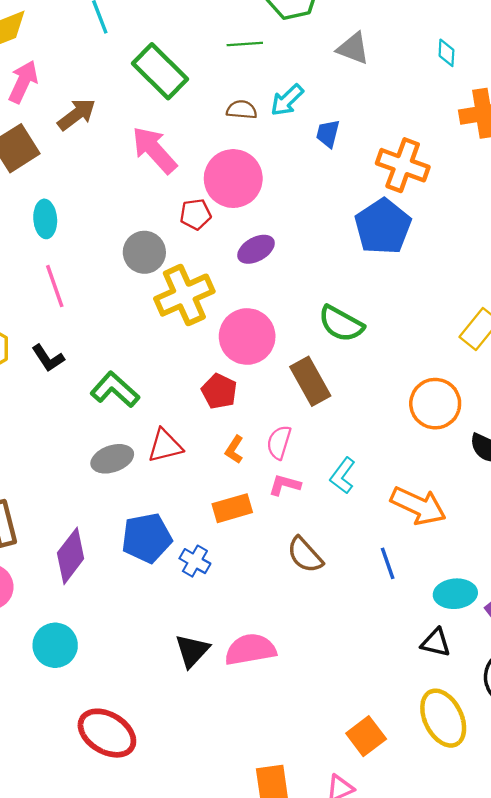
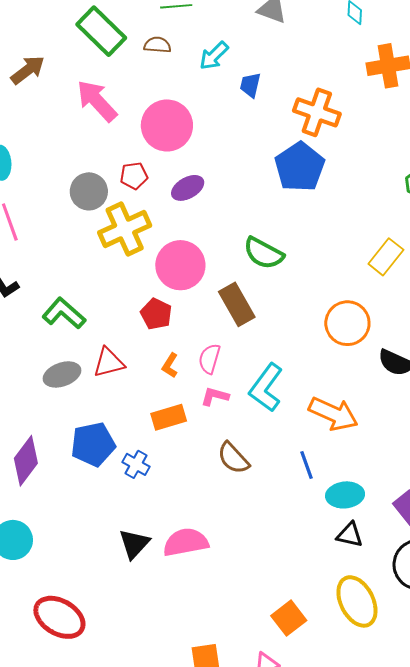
brown semicircle: (242, 110) -> (157, 45), moved
red pentagon: (195, 214) -> (134, 176), moved
cyan L-shape: (343, 476) -> (266, 388), size x1.5
cyan ellipse: (455, 594) -> (345, 495), moved

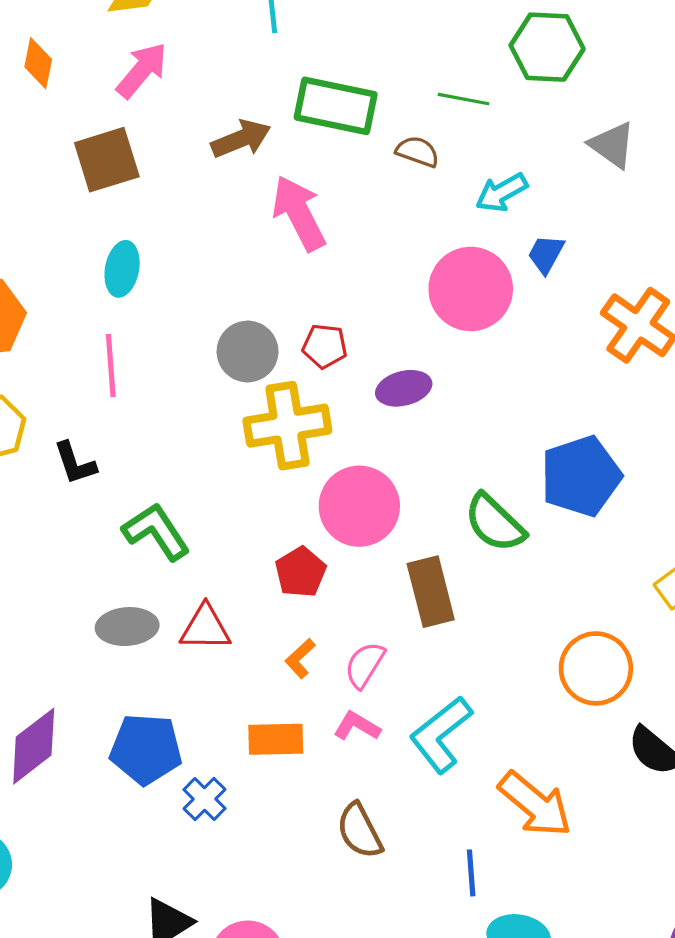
green rectangle: (101, 31) -> (336, 106), turned -48
brown arrow: (28, 70) -> (241, 139), moved
pink circle: (167, 125) -> (471, 289), moved
blue pentagon: (300, 167) -> (581, 476), moved

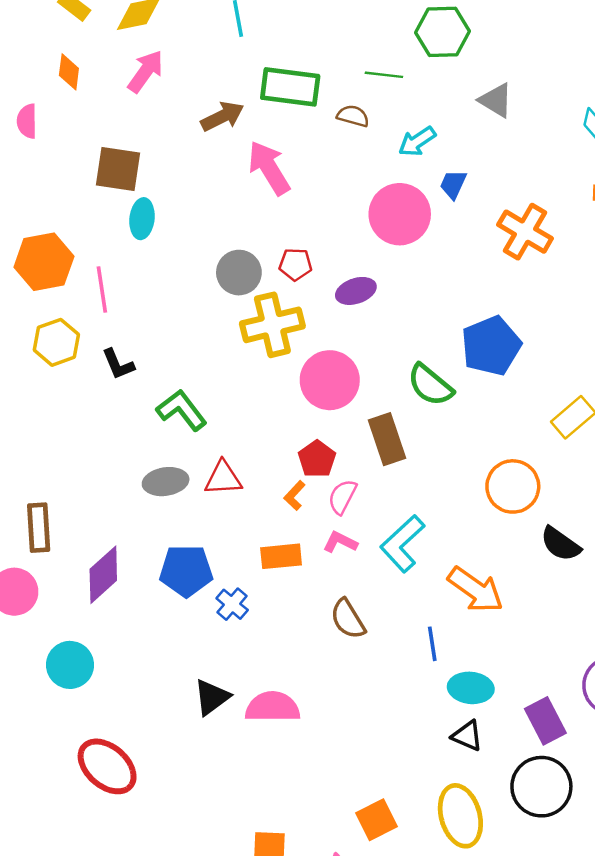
brown square: (107, 160) -> (118, 169), moved, turned 30
pink line: (111, 366) -> (102, 290), moved
red pentagon: (301, 572) -> (317, 459), moved

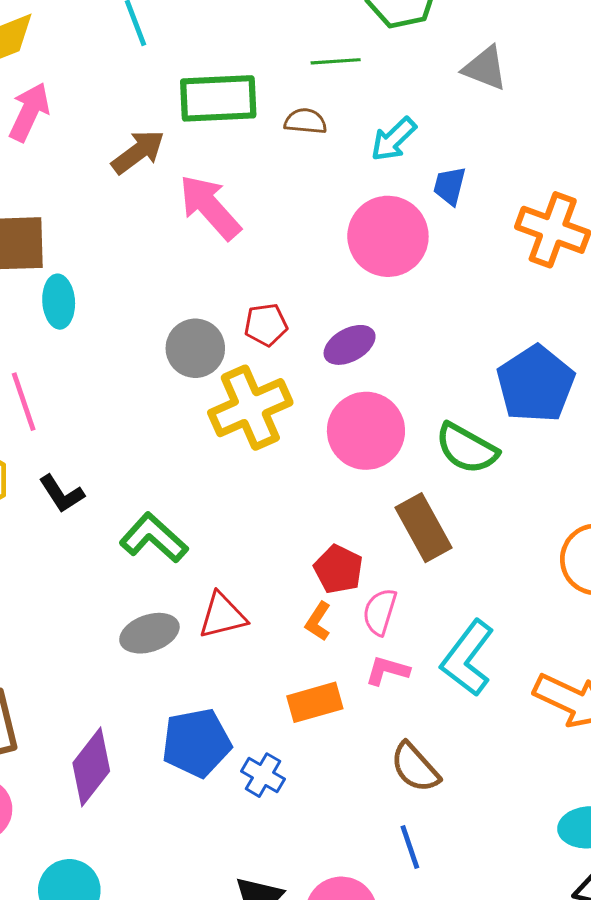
pink circle: (330, 380) -> (366, 431), moved
blue line: (432, 644) -> (410, 847), moved

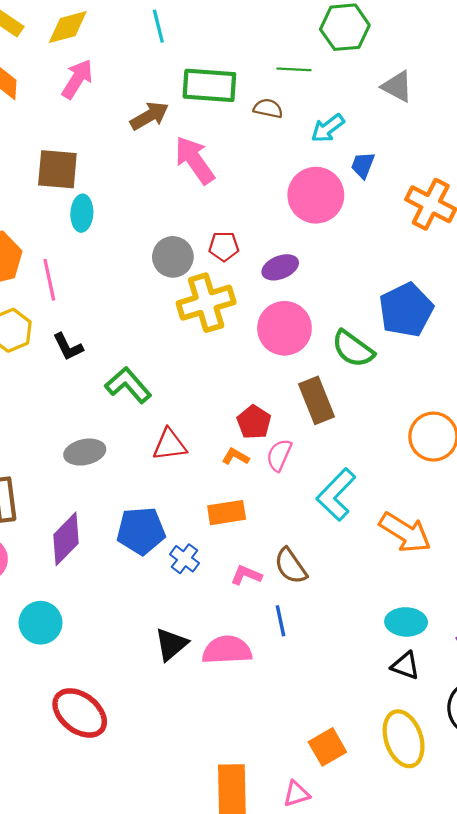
orange L-shape: (318, 621) -> (235, 457), turned 80
gray ellipse: (149, 633) -> (85, 452), moved
pink L-shape: (387, 671) -> (246, 575), moved

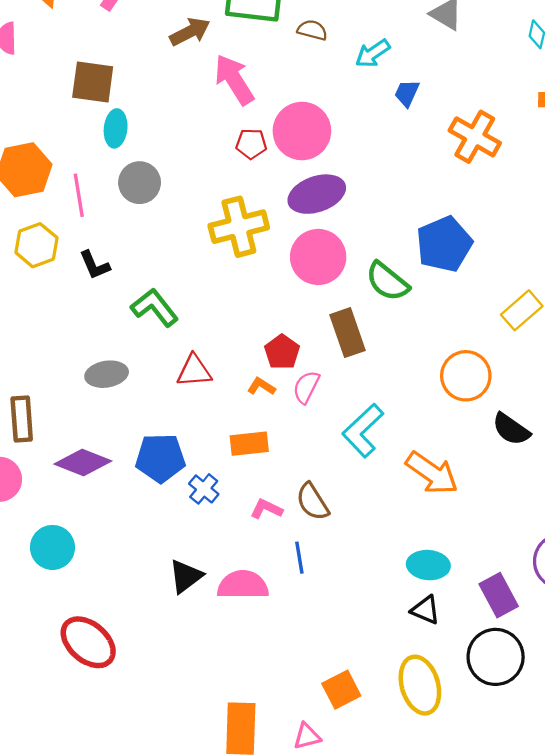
pink circle: (316, 195) -> (302, 131), moved
red pentagon: (224, 246) -> (251, 144), moved
gray circle: (173, 257) -> (140, 183), moved
purple ellipse: (280, 267) -> (317, 194), size x1.5
purple diamond: (66, 539) -> (83, 463), turned 64

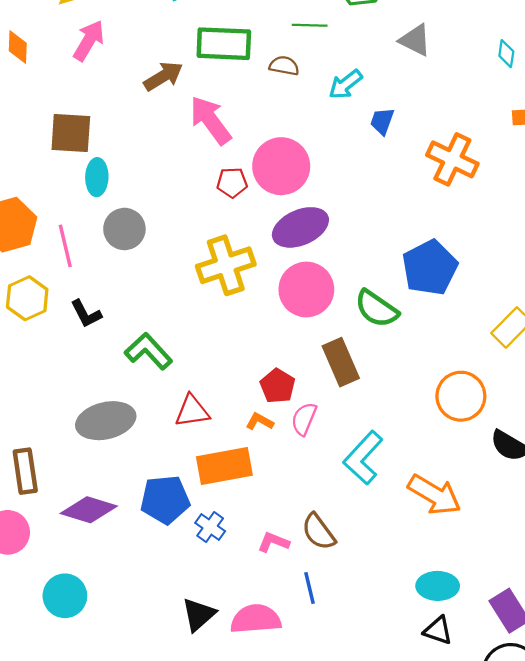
gray ellipse: (107, 374) -> (106, 421), size x1.4
orange rectangle: (249, 444) -> (224, 466), moved, size x1.4

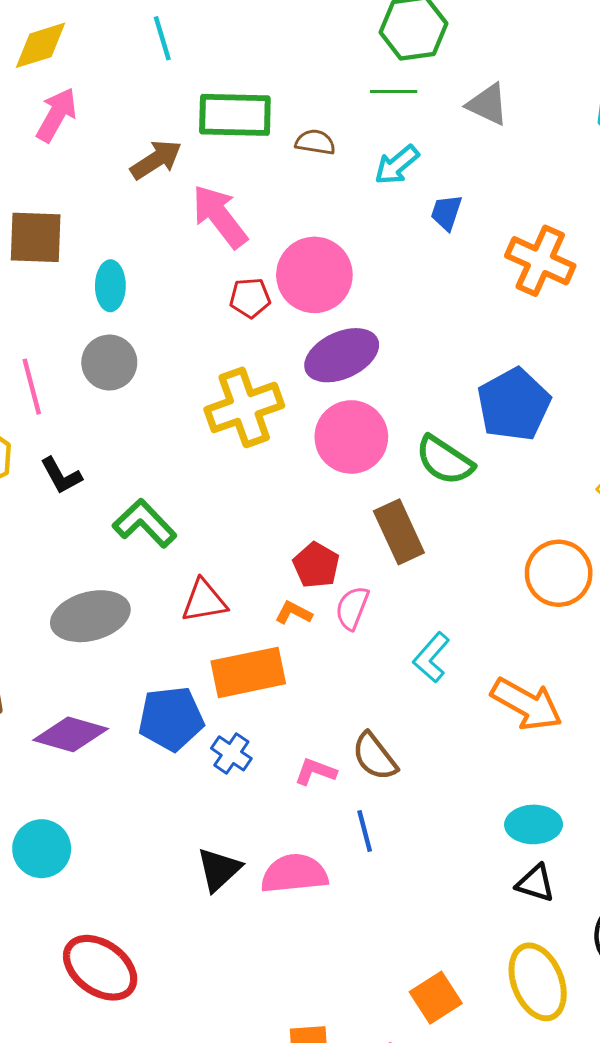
green line: (310, 25) -> (394, 91), moved
cyan ellipse: (97, 177) -> (110, 286), moved
cyan L-shape: (363, 458) -> (431, 657), size x0.7

